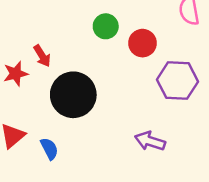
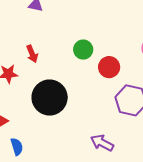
red arrow: (42, 56) -> (32, 54), moved
blue semicircle: (49, 149) -> (17, 147), moved

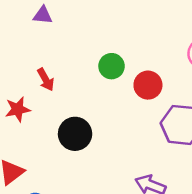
black circle: (50, 98) -> (75, 134), size x0.7

